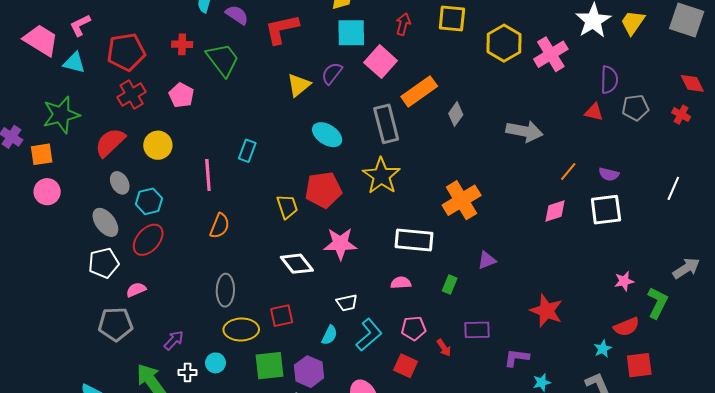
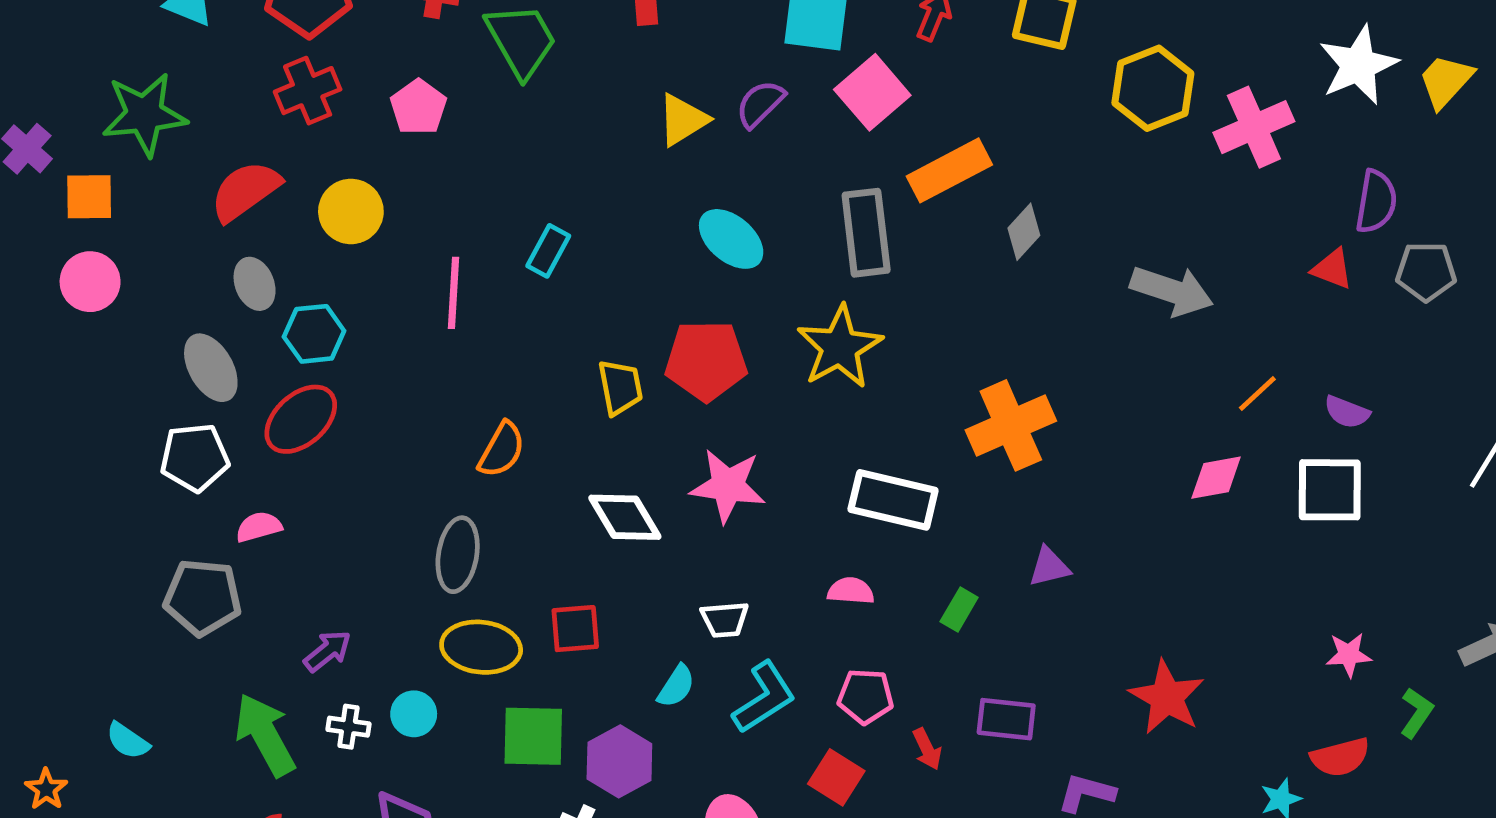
orange semicircle: (220, 226) -> (502, 450), moved
green L-shape: (657, 303) -> (1417, 713), size x0.7

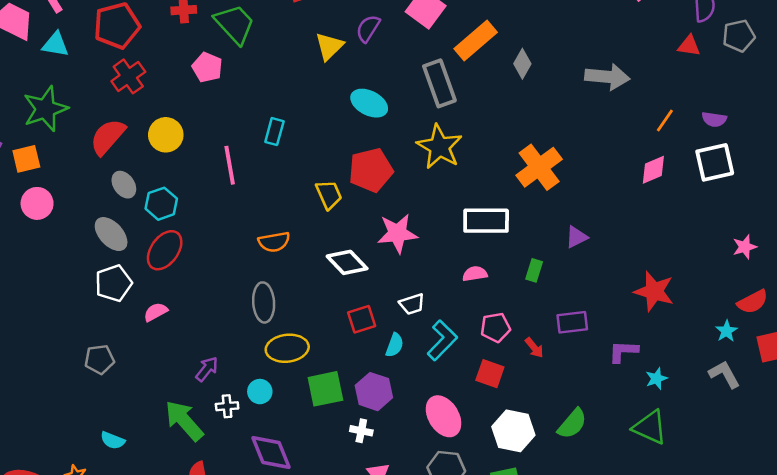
pink pentagon: (418, 107) -> (207, 67), moved
orange semicircle: (502, 450) -> (274, 242), turned 64
gray pentagon: (203, 597) -> (99, 359), moved, size x0.7
red square: (575, 629) -> (362, 319), moved

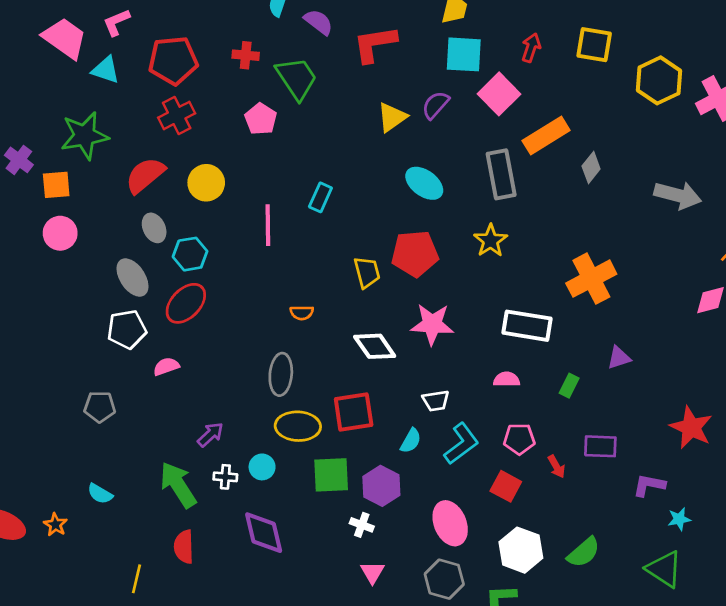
yellow star: (439, 147) -> (491, 241), size x0.7
orange semicircle: (274, 242) -> (302, 313), size x0.7
red square: (362, 319) -> (354, 412), moved, size x1.4

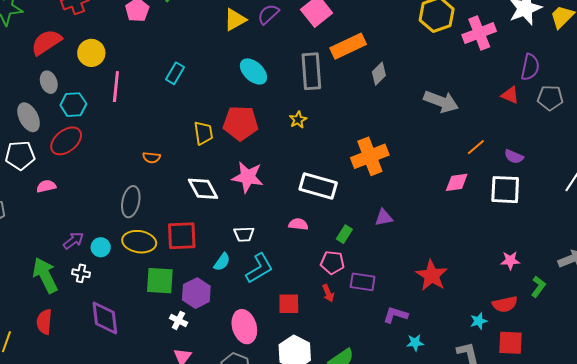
pink line: (268, 225) -> (116, 87), moved
yellow star: (491, 241) -> (298, 120), size x0.7
pink pentagon: (519, 439) -> (332, 263), moved
cyan circle: (262, 467) -> (101, 247), moved
red square: (506, 486) -> (289, 304), turned -35

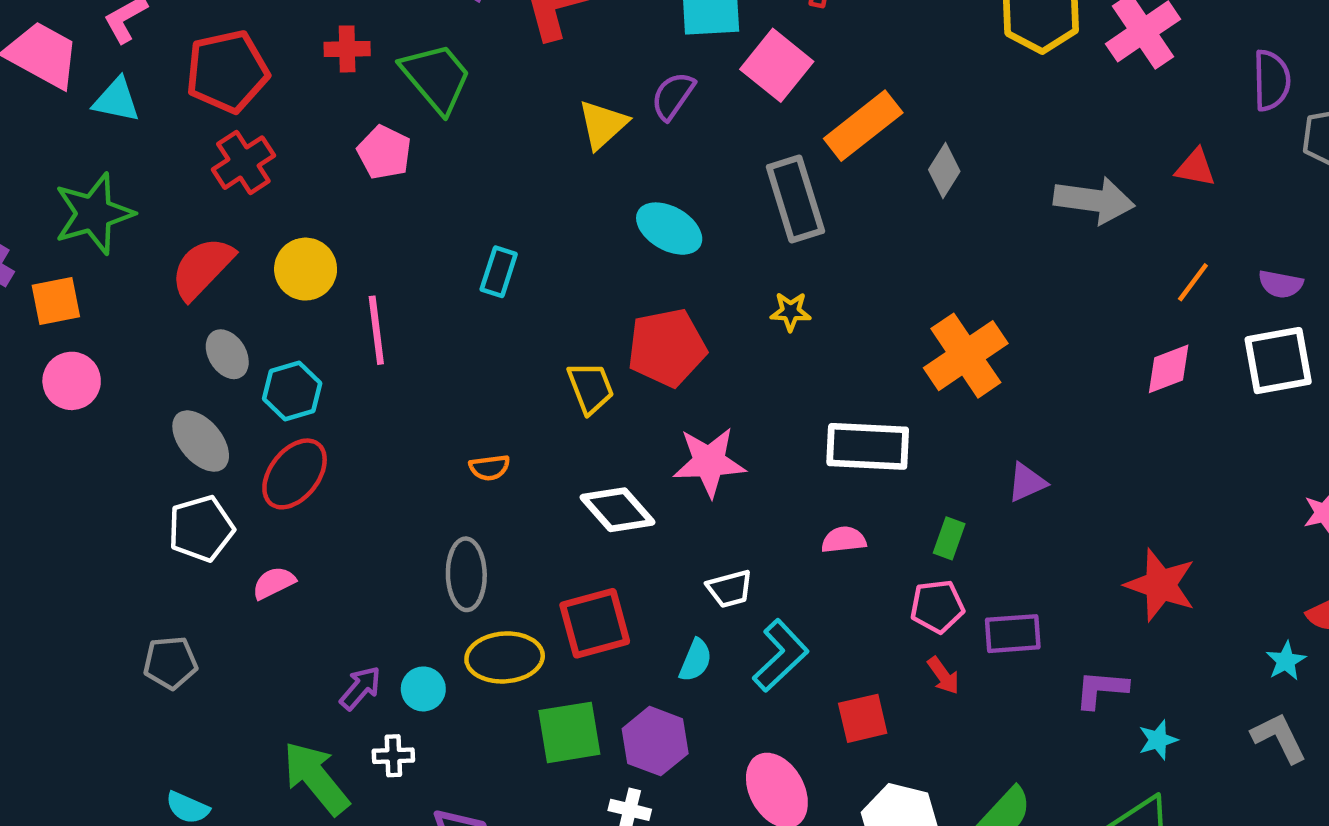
red triangle: (510, 95) -> (1196, 168), moved
yellow star: (298, 120) -> (791, 312), turned -30

